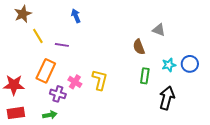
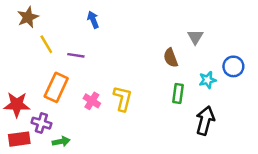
gray triangle: (159, 30) -> (195, 37), turned 40
blue circle: (190, 64) -> (233, 66), moved
purple cross: (58, 94) -> (41, 123), moved

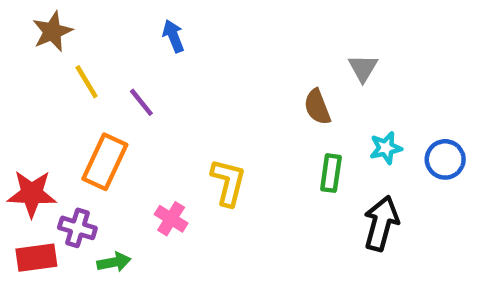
purple line: (76, 55) -> (141, 102), turned 42
blue circle: (233, 66) -> (445, 159), moved
pink cross: (92, 101) -> (171, 219), moved

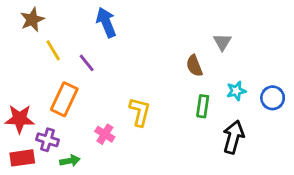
blue arrow: (173, 36) -> (106, 22), size x1.5

